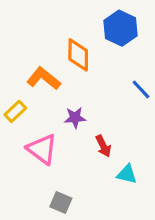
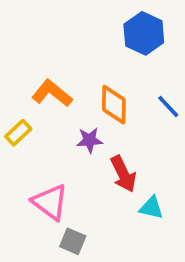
orange diamond: (78, 55) -> (114, 105), moved
red arrow: (103, 146) -> (123, 174), size x1.4
pink triangle: (42, 149) -> (50, 202), moved

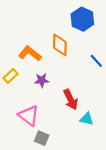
orange diamond: (114, 105) -> (60, 45), moved
purple star: (90, 140) -> (42, 80), moved

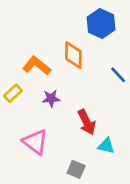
gray square: (42, 138) -> (76, 169), moved

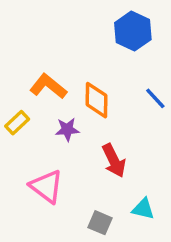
orange diamond: (73, 55) -> (97, 100), moved
cyan triangle: (106, 146) -> (143, 209), moved

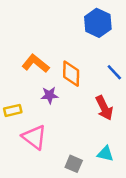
yellow rectangle: (17, 123) -> (13, 110), moved, turned 30
red arrow: (114, 161) -> (104, 108), moved

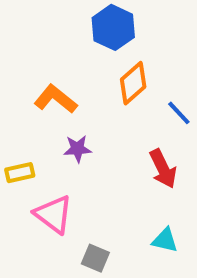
blue hexagon: (98, 23) -> (113, 27), moved
orange diamond: (71, 74) -> (133, 83), moved, turned 48
gray square: (74, 164) -> (95, 258), moved

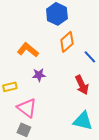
cyan triangle: (165, 240) -> (83, 121), size x1.5
gray square: (95, 258) -> (24, 130), moved

